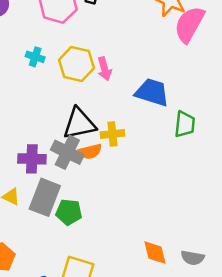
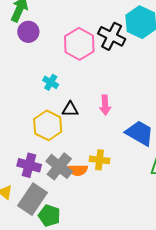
yellow hexagon: (77, 64) -> (48, 125), moved
black triangle: (79, 124) -> (70, 109), moved, size x0.6

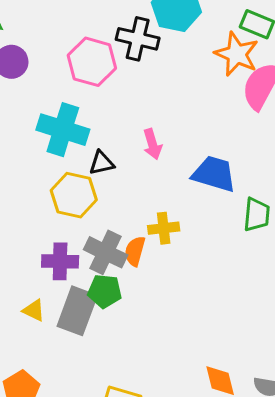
cyan cross: (51, 82) -> (63, 130), size x2.0
orange semicircle: (78, 170) -> (135, 251), turned 120
green pentagon: (49, 216) -> (105, 291), moved

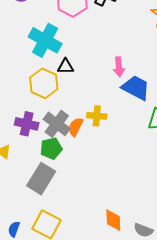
pink arrow: (152, 144) -> (119, 67), moved
green pentagon: (105, 291) -> (51, 148), turned -30
gray rectangle: (77, 311) -> (41, 179), moved

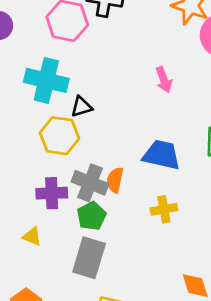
pink arrow: (119, 67) -> (164, 80), moved
blue trapezoid: (136, 88) -> (162, 155), moved
yellow cross: (97, 116) -> (164, 209), moved

